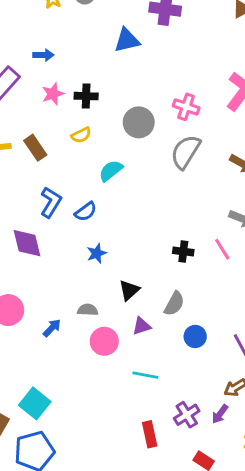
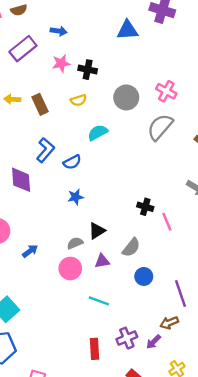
pink line: (222, 249) -> (167, 222), moved
gray semicircle: (88, 310) -> (75, 243), moved, turned -35

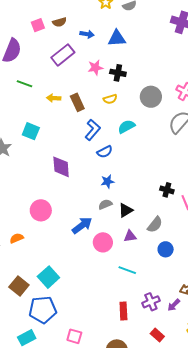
blue triangle: (127, 30) -> (117, 38), moved
blue arrow: (59, 31) -> (87, 34), moved
blue L-shape: (45, 150) -> (93, 130), moved
gray semicircle: (75, 243) -> (105, 204), moved
blue arrow: (30, 251) -> (82, 225), moved, size x1.5

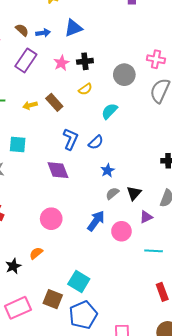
brown semicircle: (59, 22) -> (22, 30), moved, turned -104
blue L-shape: (93, 130) -> (71, 139), moved

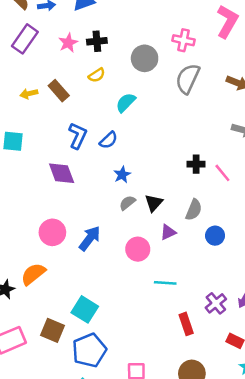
blue arrow: (96, 221) -> (90, 238), moved
cyan line: (154, 251) -> (165, 283), moved
orange semicircle: (36, 253) -> (33, 274), size x1.5

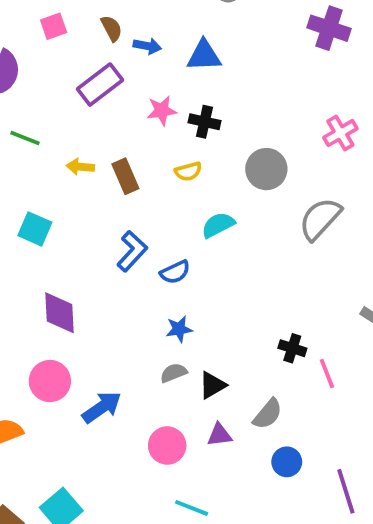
pink cross: (183, 40) -> (340, 133), moved, turned 30
purple diamond: (62, 173) -> (59, 313), moved

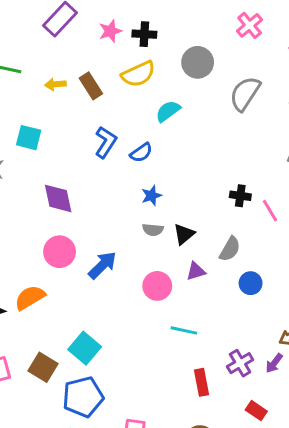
yellow semicircle: (188, 171) -> (138, 74), size x1.6
gray semicircle: (174, 373) -> (153, 230), turned -144

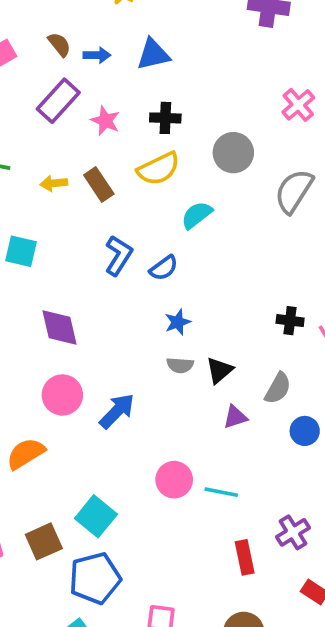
pink star: (110, 31) -> (105, 121), moved, turned -30
pink circle: (157, 286) -> (174, 480), moved
brown square: (43, 367) -> (44, 541), turned 36

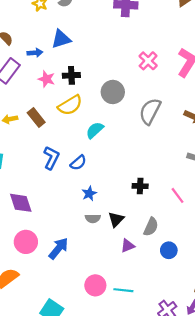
blue arrow: (97, 55) -> (35, 53), moved
pink star: (105, 121) -> (46, 79), moved
black cross: (290, 321) -> (140, 186), moved

